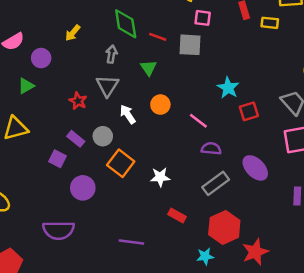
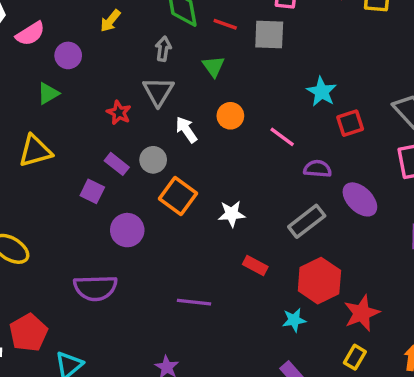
purple semicircle: (211, 149) -> (318, 169), moved

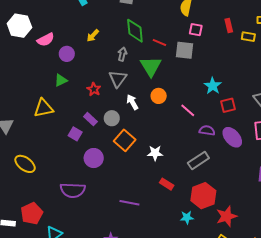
green triangle: (213, 66) -> (151, 66), size x1.6
green triangle: (48, 93) -> (61, 80), moved
purple ellipse: (360, 199) -> (232, 137), moved

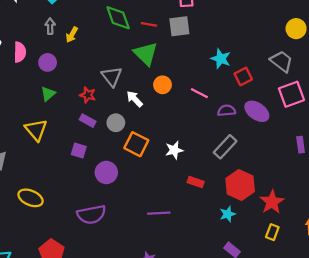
pink semicircle: (46, 40) -> (20, 52), turned -48
gray arrow: (122, 54) -> (50, 26), moved
yellow triangle: (44, 108) -> (36, 130), turned -45
purple rectangle: (90, 119) -> (88, 121), moved

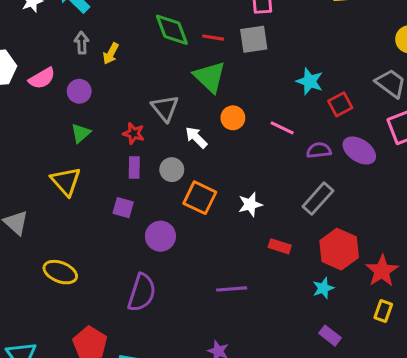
pink semicircle: (20, 52) -> (42, 78), turned 60
purple rectangle: (88, 121) -> (134, 168), turned 63
purple semicircle: (91, 215) -> (142, 293), turned -60

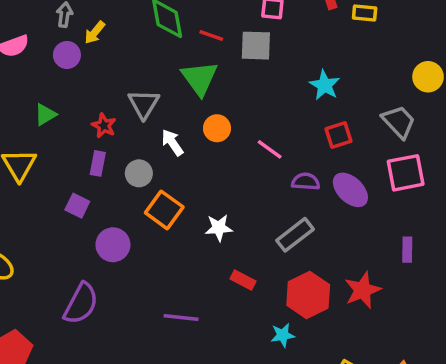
cyan star: (310, 81) -> (325, 85), moved
purple circle: (79, 91) -> (67, 55), moved
red star: (382, 271) -> (363, 290), moved

